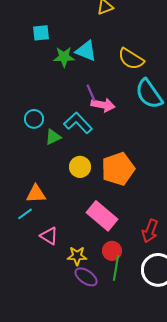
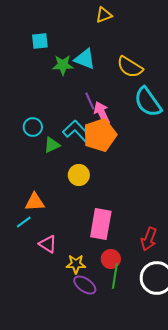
pink arrow: (103, 105) -> (102, 113), turned -125
orange pentagon: (118, 169) -> (100, 135), moved
pink rectangle: (102, 216) -> (101, 224), turned 60

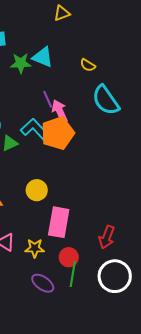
yellow semicircle: (130, 67) -> (88, 65), size x0.6
yellow circle: (79, 175) -> (37, 190), moved
yellow star: (76, 264) -> (35, 248), moved

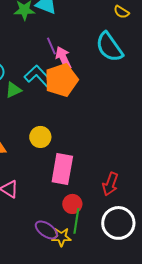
yellow semicircle: (88, 65) -> (121, 12), moved
yellow star: (35, 248) -> (61, 237), moved

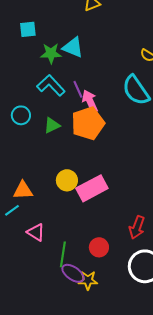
cyan L-shape: (38, 76) -> (51, 85), moved
green triangle: (13, 90) -> (52, 125), moved
pink rectangle: (62, 169) -> (92, 188), moved, turned 52
green line: (76, 221) -> (63, 254), moved

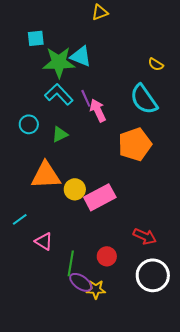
green star: (51, 53) -> (59, 62), size x1.5
orange pentagon: (88, 123) -> (135, 144), moved
orange triangle: (23, 190) -> (46, 175), moved, size x1.5
red arrow: (137, 227) -> (145, 236), turned -85

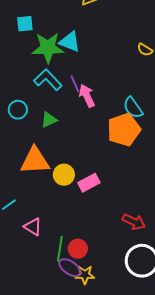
cyan semicircle: (144, 99) -> (133, 108), moved, size x0.7
pink rectangle: (100, 197) -> (89, 183), size x0.7
red circle: (107, 256) -> (78, 249), moved

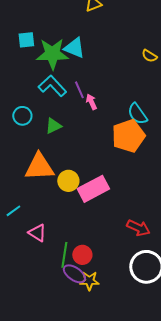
cyan square: (25, 24) -> (26, 40), moved
pink arrow: (87, 96) -> (91, 102), size x0.7
pink rectangle: (89, 183) -> (93, 189), size x1.4

